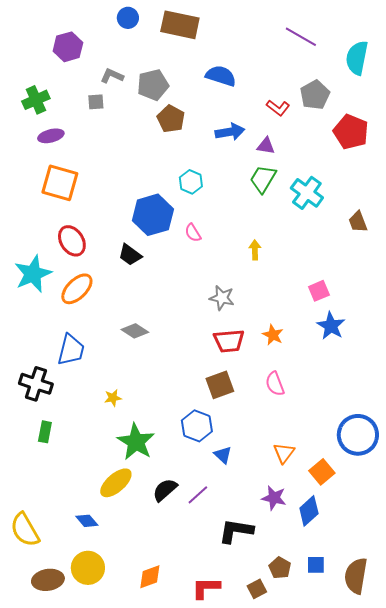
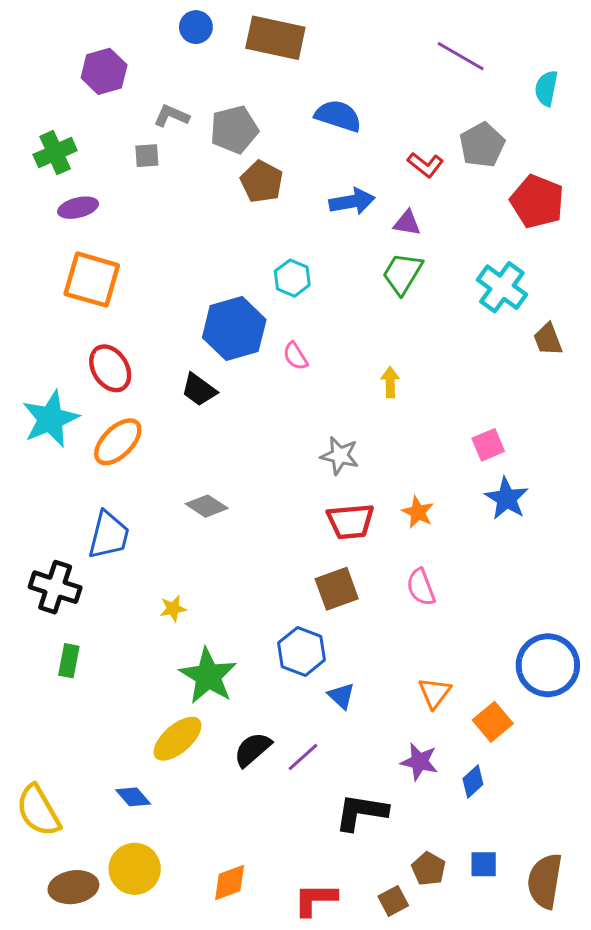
cyan semicircle: (357, 58) -> (546, 88), size x0.7
cyan cross: (307, 193) -> (502, 287), moved
blue diamond: (309, 511) -> (473, 782), size x0.7

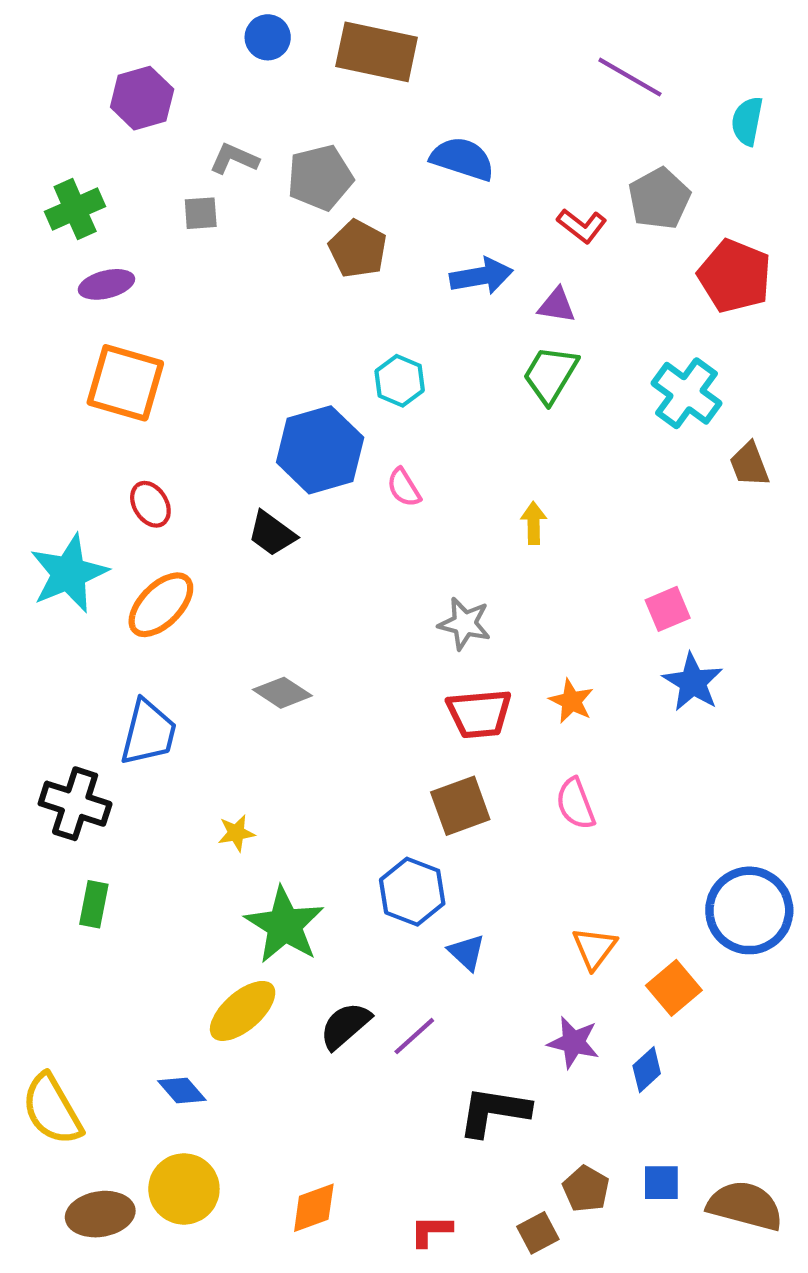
red ellipse: (110, 368) -> (150, 504), size x0.7
brown semicircle: (545, 881) -> (745, 1206), turned 96
red L-shape: (315, 899) -> (431, 1231), size x0.7

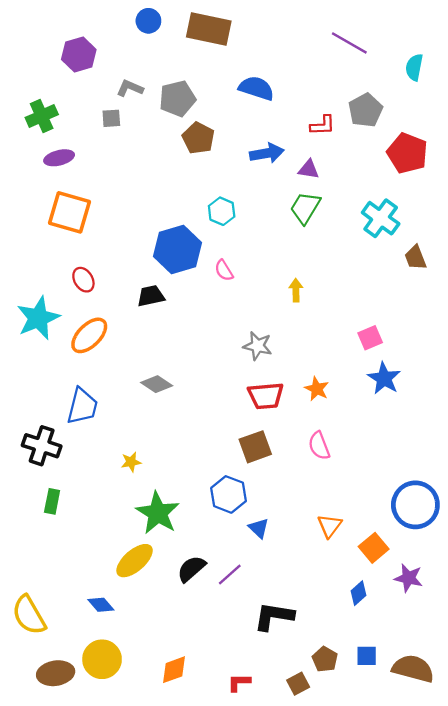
red L-shape: (582, 226) -> (323, 125), turned -40
black trapezoid: (272, 534) -> (151, 296), turned 132
purple star: (573, 1042) -> (408, 578), moved

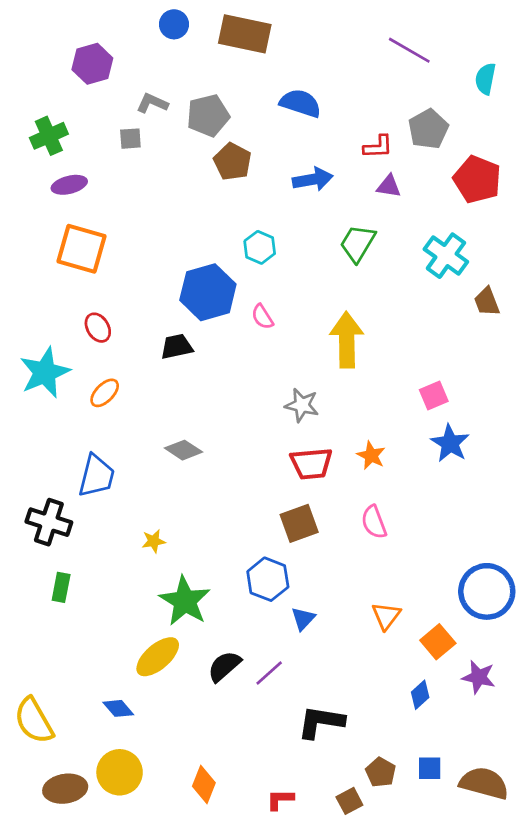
purple triangle: (309, 169) -> (389, 186), moved
yellow arrow: (296, 290) -> (347, 340), size x2.0
orange ellipse: (89, 335) -> (105, 393), size x0.7
blue triangle: (259, 528) -> (303, 619), turned 30
orange diamond: (174, 670) -> (204, 785), turned -48

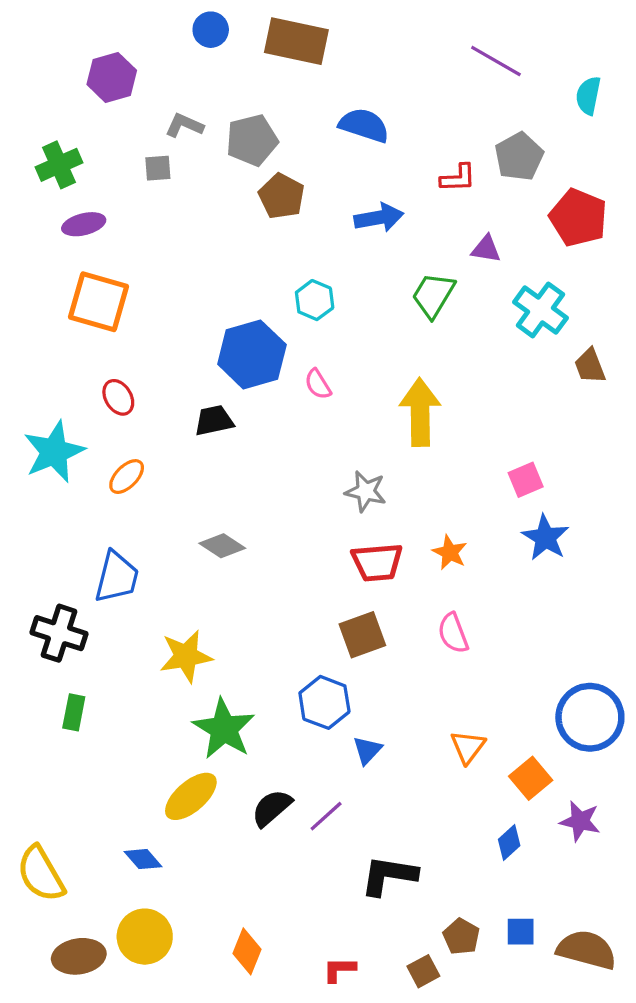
purple triangle: (389, 186) -> (486, 249), moved
yellow star: (154, 541) -> (186, 656), size x1.8

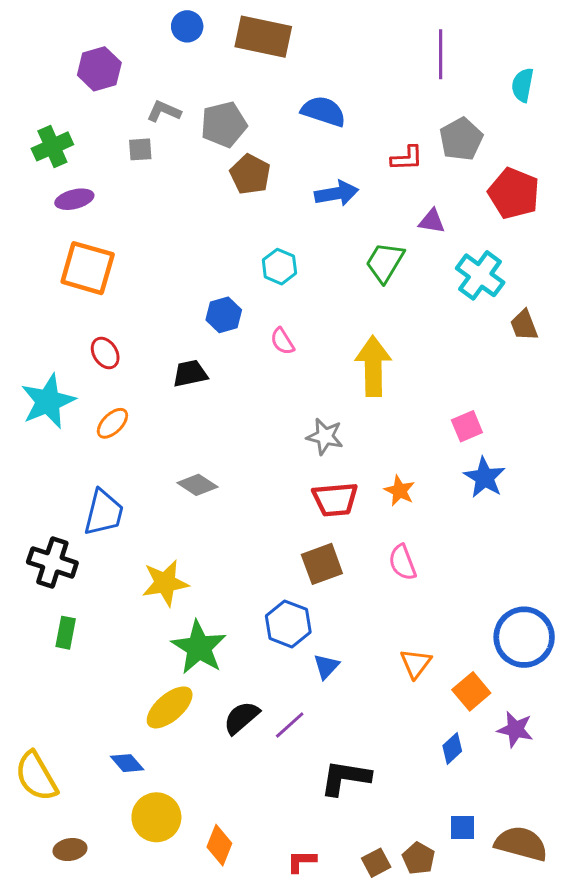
purple line: (496, 61) -> (441, 54), turned 60
blue hexagon: (252, 354) -> (224, 315), size x0.6
yellow circle: (145, 937) -> (156, 817), moved
brown pentagon: (461, 937) -> (419, 858), moved
brown ellipse: (79, 956) -> (70, 850), size x0.7

